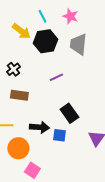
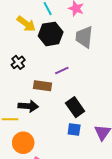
brown rectangle: (19, 95) -> (42, 86), moved
black arrow: (39, 127) -> (28, 106), moved
blue square: (59, 135) -> (74, 129), moved

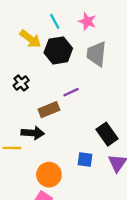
brown rectangle: (42, 86) -> (49, 110), turned -30
black rectangle: (75, 107) -> (107, 134), moved
orange circle: (23, 143) -> (49, 175), moved

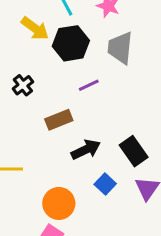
purple line: (71, 92) -> (89, 85), moved
black arrow: (33, 133) -> (86, 150), moved, turned -30
blue square: (85, 160) -> (105, 184), turned 35

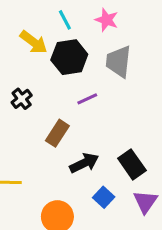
brown rectangle: (59, 120) -> (57, 133), turned -35

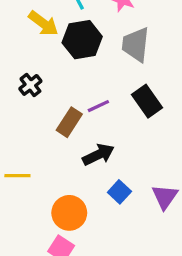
purple line: (87, 99) -> (98, 106), moved
black rectangle: (132, 164) -> (147, 101), moved

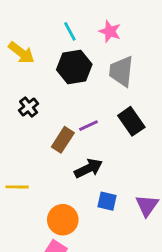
yellow arrow: (43, 23) -> (21, 53), moved
blue square: (119, 192) -> (107, 201), turned -30

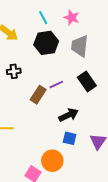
black cross: (29, 107) -> (14, 71), turned 32
black arrow: (88, 168) -> (69, 115), moved
orange circle: (63, 220) -> (52, 161), moved

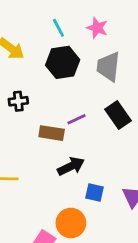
brown rectangle: (38, 95) -> (52, 133), turned 66
black arrow: (69, 115) -> (71, 166), moved

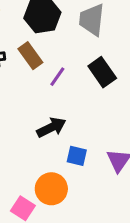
purple line: (76, 119) -> (57, 77), turned -30
brown rectangle: (52, 133) -> (30, 56), moved, turned 45

